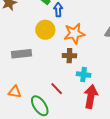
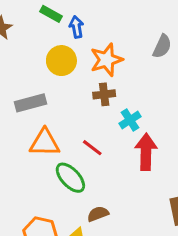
cyan cross: (84, 75) -> (130, 120), turned -32
orange triangle: (15, 92) -> (45, 143), moved, size x1.5

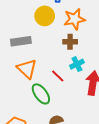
cyan cross: (130, 120) -> (77, 64), moved
orange triangle: (45, 143) -> (27, 69), turned 35

